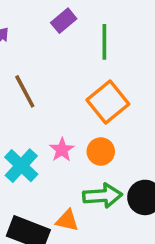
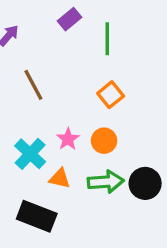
orange square: (108, 102) -> (111, 95), size x0.7
orange triangle: (67, 220) -> (60, 178), moved

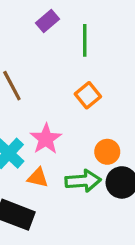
pink star: (68, 139) -> (46, 139), size x1.4
orange circle: (104, 141) -> (107, 152), moved

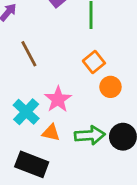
orange circle: (107, 152) -> (110, 87), moved

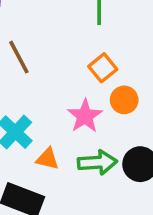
pink star: (58, 99) -> (85, 116), moved

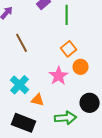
green arrow: (97, 162) -> (66, 118), moved

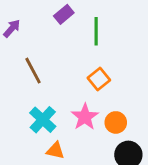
orange circle: (81, 67) -> (116, 122), moved
cyan cross: (20, 85) -> (43, 120), moved

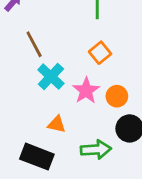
cyan cross: (43, 120) -> (51, 77), moved

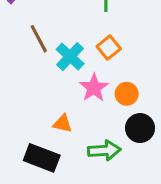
cyan cross: (51, 77) -> (70, 57), moved

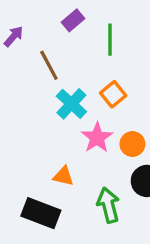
brown line: (39, 39) -> (49, 65), moved
green arrow: (104, 150) -> (108, 205), turned -100

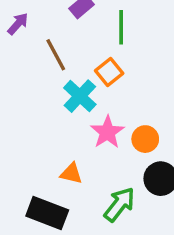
orange square: (113, 94) -> (109, 72), moved
green arrow: (108, 205) -> (119, 204), turned 52

